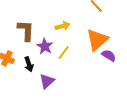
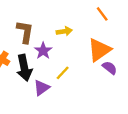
yellow line: (64, 52) -> (63, 73), moved
black arrow: (29, 64) -> (24, 68), size x1.6

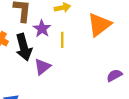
purple semicircle: (110, 68) -> (114, 75), moved, turned -64
yellow line: (63, 73) -> (62, 40), moved, turned -40

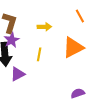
purple star: (42, 29) -> (12, 40), moved

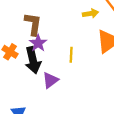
yellow arrow: (44, 27) -> (90, 13), moved

